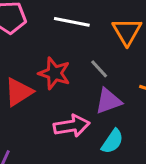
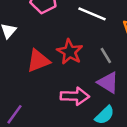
purple triangle: (108, 101) -> (108, 83), turned 40

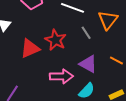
gray line: (106, 56) -> (86, 33), moved

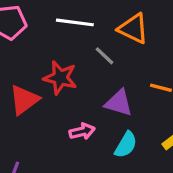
orange triangle: (108, 20) -> (133, 29), turned -30
pink arrow: (61, 76) -> (82, 131), size x0.7

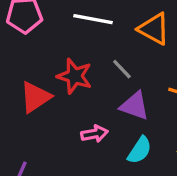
gray line: (104, 56) -> (122, 69), moved

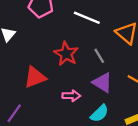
red triangle: (35, 97) -> (35, 77), moved

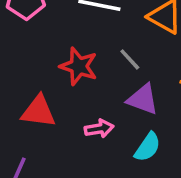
red triangle: (35, 77) -> (38, 111), turned 40

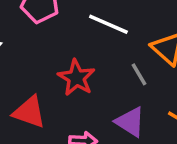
gray line: (130, 59) -> (139, 74), moved

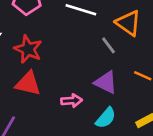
red star: (76, 78) -> (28, 49), moved

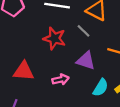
red star: (28, 49) -> (54, 38), moved
cyan semicircle: (106, 118) -> (101, 88), moved

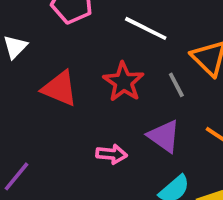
red triangle: (24, 71) -> (60, 88), moved

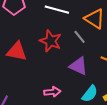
pink arrow: (112, 154) -> (52, 92), moved

